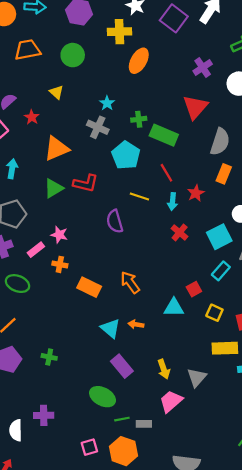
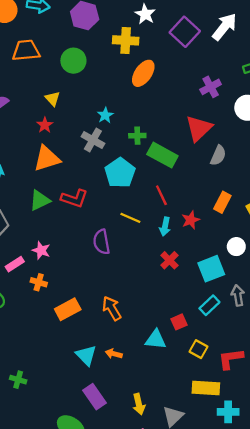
red star: (32, 117) -> (45, 125), moved
gray semicircle: (220, 142) -> (218, 155), moved, size x0.7
orange rectangle: (89, 287) -> (68, 309), turned -60

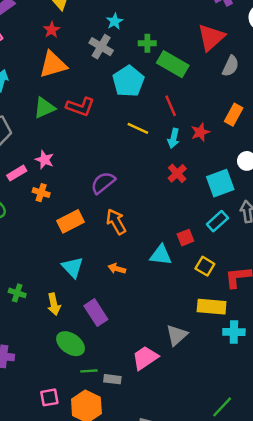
purple semicircle: (101, 242) -> (103, 183), moved, turned 60
cyan triangle: (86, 355) -> (73, 267), moved
yellow arrow: (139, 404) -> (54, 304), moved

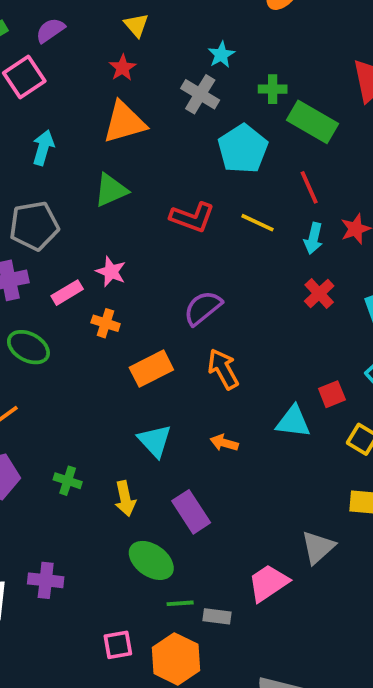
red L-shape: (80, 107) -> (192, 217), moved

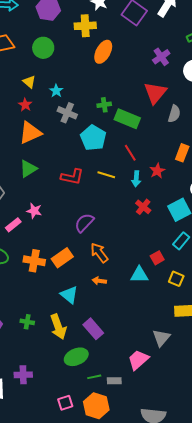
cyan star: (221, 55) -> (56, 91), moved
orange cross: (106, 323) -> (34, 261), moved, size x1.5
orange arrow: (224, 443) -> (99, 281), moved
yellow arrow: (125, 499) -> (58, 327), size x1.4
green ellipse: (151, 560) -> (76, 357), turned -50

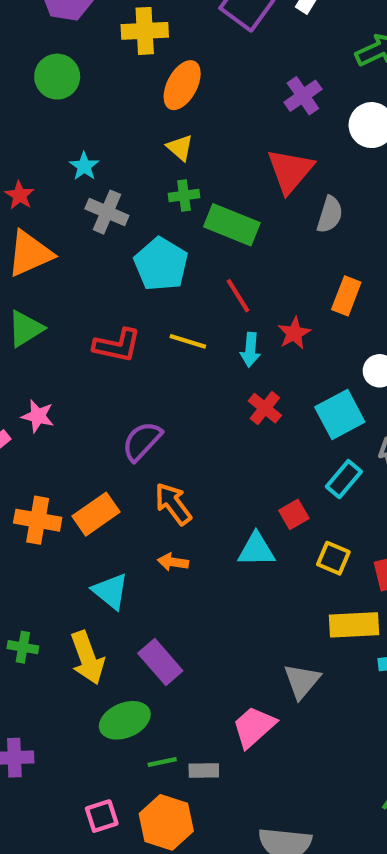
yellow triangle: (29, 82) -> (180, 148), moved

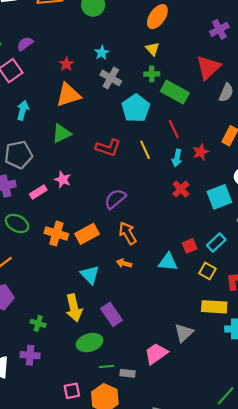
yellow line: (188, 341) -> (145, 150), turned 42
cyan rectangle: (344, 479) -> (216, 242), moved
green cross: (23, 647) -> (38, 323), moved

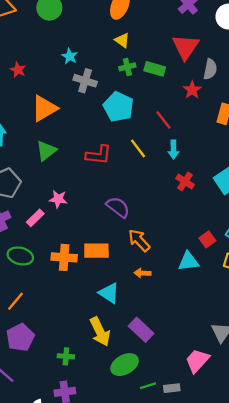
red star: (66, 64) -> (18, 70), moved
green rectangle: (175, 92) -> (155, 69), moved, size x0.7
red star: (201, 152) -> (192, 90), moved
purple semicircle: (115, 199) -> (118, 207), turned 90
orange rectangle: (87, 234) -> (96, 251), turned 40

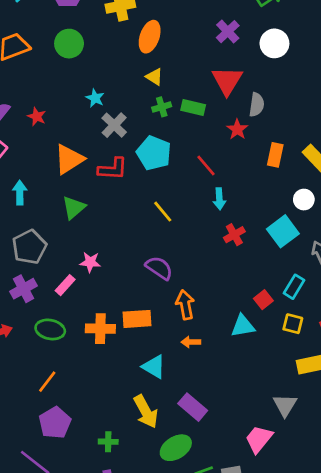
gray cross: (85, 81) -> (114, 125), turned 30
yellow line: (138, 148) -> (163, 212), moved
red L-shape: (99, 155) -> (113, 169), moved
red cross: (185, 181) -> (234, 235), turned 30
orange arrow: (139, 240) -> (185, 305), turned 35

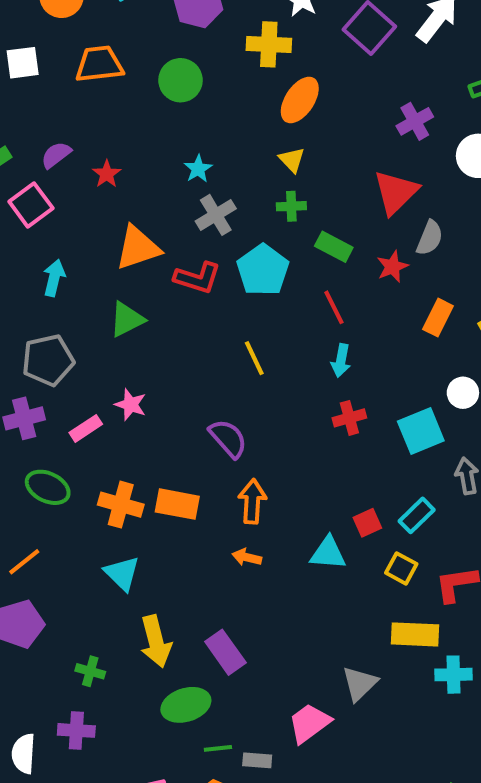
green rectangle: (193, 108) -> (334, 247), moved
cyan triangle: (154, 367) -> (122, 573), moved

